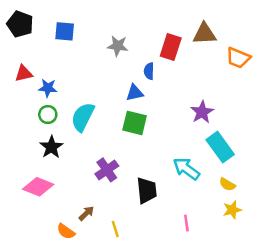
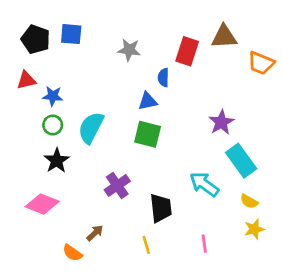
black pentagon: (20, 24) -> (36, 39), moved
yellow line: (115, 229) -> (146, 245), moved

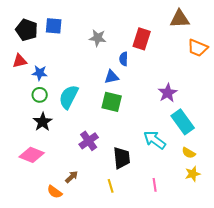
brown triangle: (224, 37) -> (180, 19), moved

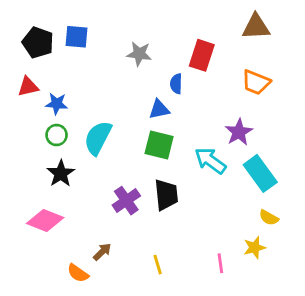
orange trapezoid: (198, 48) -> (256, 82), moved
cyan arrow: (155, 140) -> (210, 161), moved
black trapezoid: (122, 158) -> (166, 195), moved
yellow star: (193, 174) -> (254, 248), moved

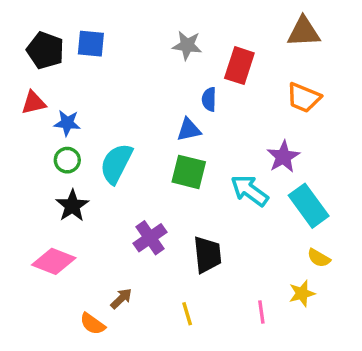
gray star: (139, 54) -> (187, 45), moved
black trapezoid: (166, 195) -> (207, 255), moved

